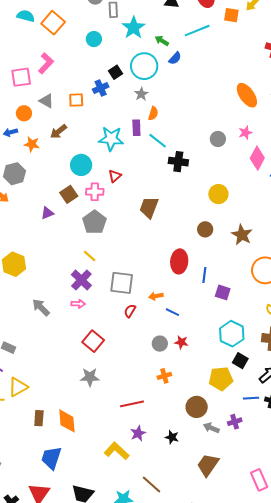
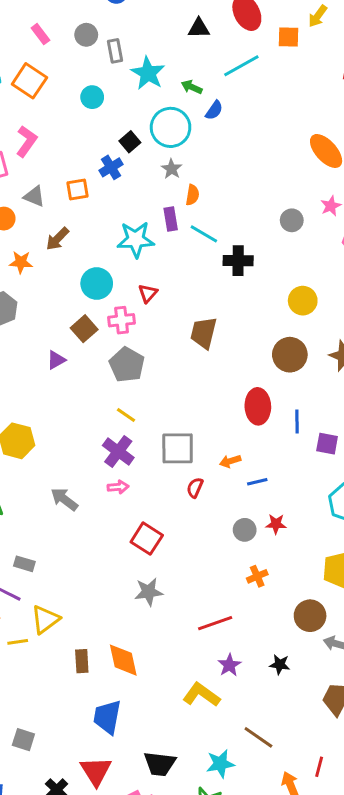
brown circle: (205, 229) -> (290, 355), size x1.5
blue line: (172, 312) -> (257, 482), turned -32

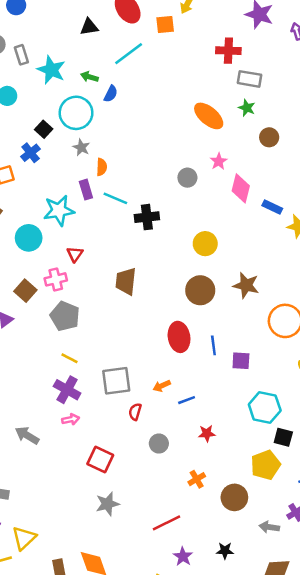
cyan circle: (97, 284) -> (29, 238), moved
gray circle: (245, 530) -> (159, 444), moved
brown circle: (310, 616) -> (234, 497), moved

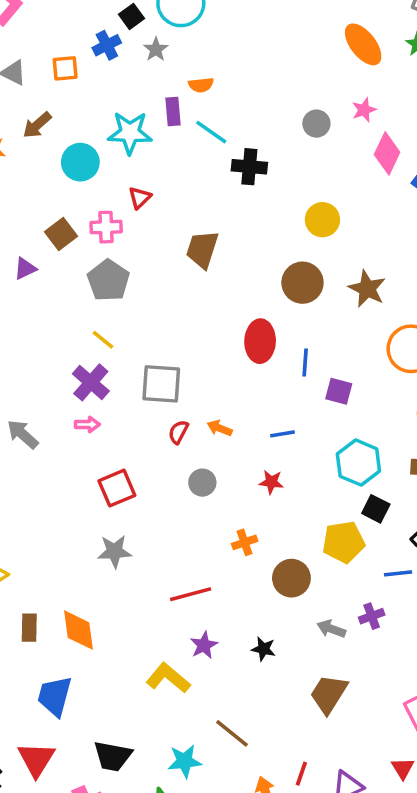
gray star: (81, 147) -> (156, 49), moved
orange semicircle: (102, 167) -> (201, 85), turned 70
orange arrow: (162, 386) -> (220, 428), moved, turned 35
blue line: (187, 400) -> (282, 434), moved
red square: (100, 459) -> (117, 488), turned 30

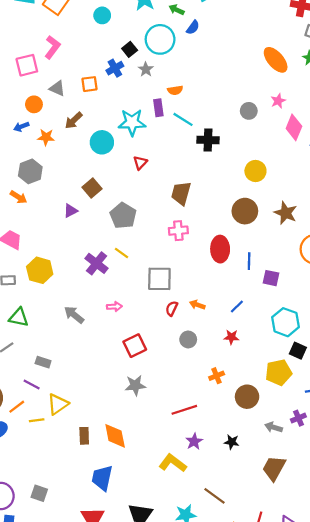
pink cross: (106, 227) -> (178, 231), moved
purple cross: (91, 382) -> (97, 263), moved
blue line: (282, 434) -> (237, 307), turned -32

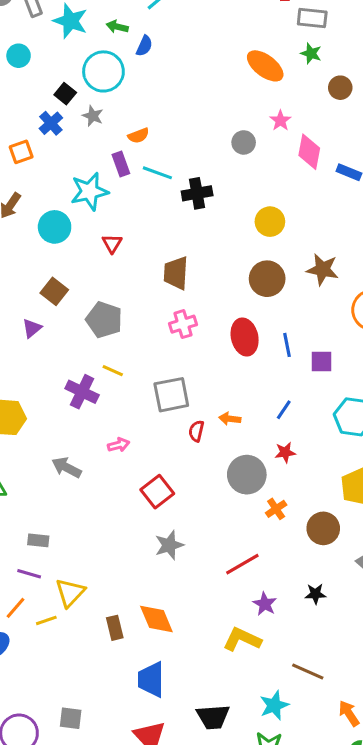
gray circle: (188, 339) -> (247, 475), moved, size x1.6

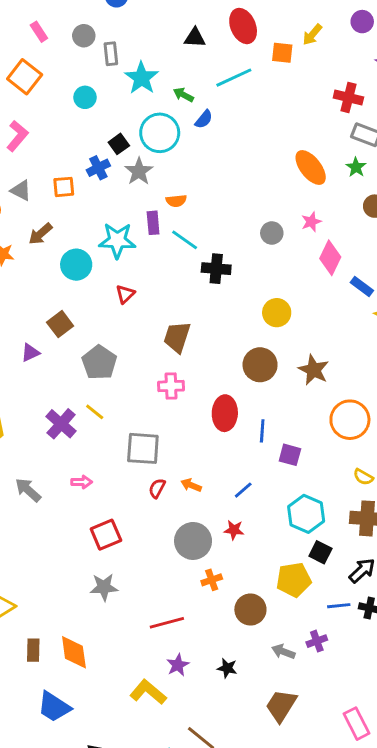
gray star: (93, 116) -> (139, 171), size x1.4
blue trapezoid: (151, 680) -> (54, 707), turned -72

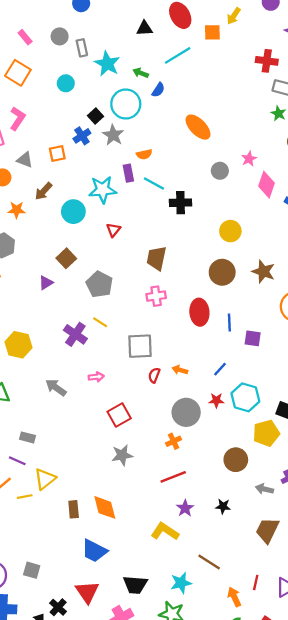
orange ellipse: (311, 168) -> (198, 127), moved
cyan hexagon: (306, 514) -> (245, 397), moved
orange cross: (212, 580) -> (174, 441), moved

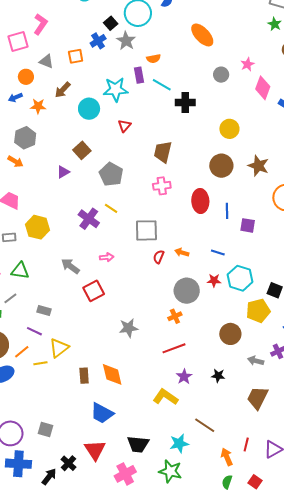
blue line: (220, 369) -> (218, 253), turned 64
red square: (119, 415) -> (94, 291), moved

